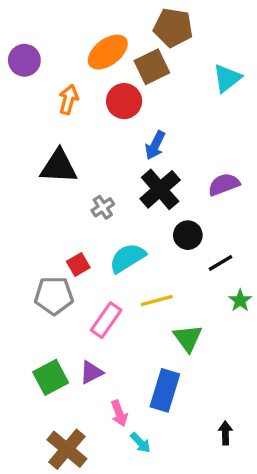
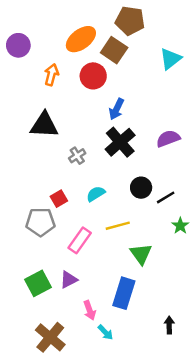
brown square: (152, 67) -> (114, 50), turned -30
black circle: (188, 235) -> (141, 188), moved
cyan semicircle: (127, 258) -> (96, 194), size x0.7

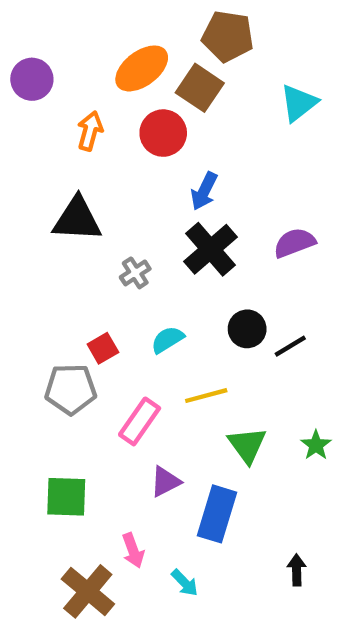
green star: (180, 226) -> (316, 445), moved
purple triangle: (69, 280) -> (165, 482), moved
green square: (38, 283) -> (66, 497), turned 30
pink arrow: (90, 310) -> (133, 551), moved

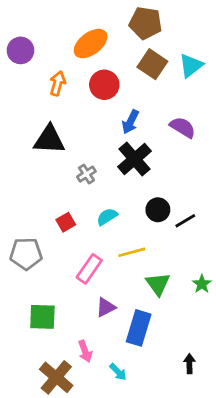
brown square: (200, 88) -> (152, 64), moved
purple semicircle: (294, 243) -> (183, 127), moved, turned 52
gray pentagon: (71, 389) -> (26, 254), moved

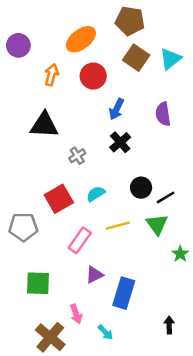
purple semicircle: (183, 127) -> (163, 114), turned -130
black cross: (135, 159) -> (120, 142), size x0.7
red square: (66, 222) -> (59, 199), size x1.6
green triangle: (158, 284) -> (157, 224), moved

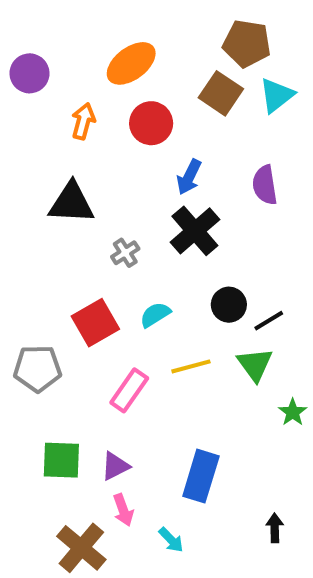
brown pentagon: (130, 21) -> (247, 43), moved
black cross: (120, 142) -> (195, 231), size x1.4
purple triangle: (94, 275) -> (115, 466), moved

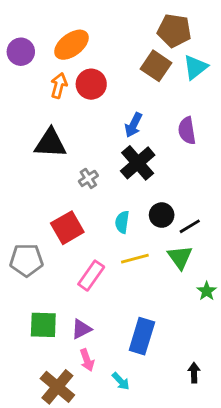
orange ellipse: (131, 63) -> (71, 45), moved
red circle: (151, 123) -> (91, 84), moved
cyan semicircle: (155, 315) -> (122, 222), moved, turned -50

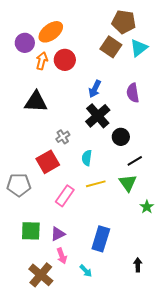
purple circle: (21, 52) -> (25, 43), moved
gray cross: (88, 178) -> (63, 137), moved
black circle: (162, 215) -> (121, 137), moved

